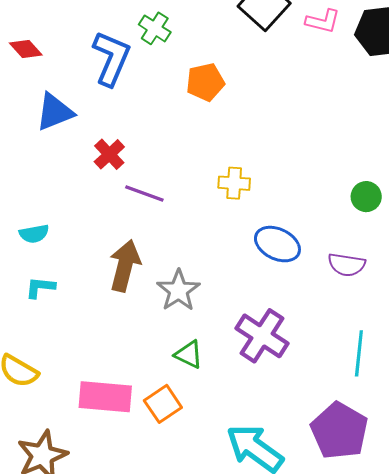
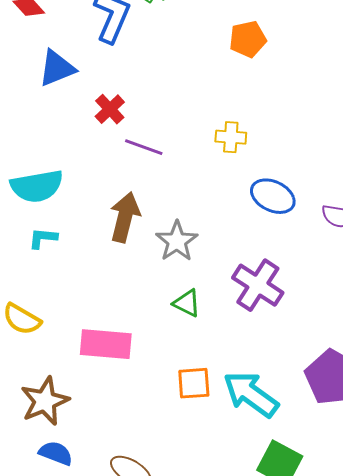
orange pentagon: (205, 82) -> (248, 39), moved
cyan semicircle: (34, 234) -> (37, 186), size x1.8
orange square: (163, 404) -> (194, 383), moved, turned 30

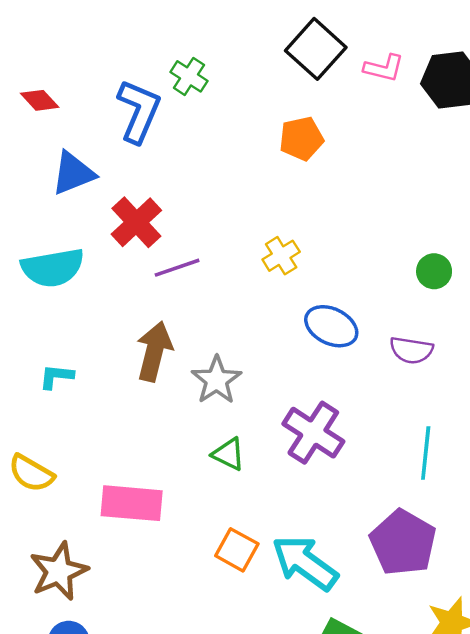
red cross: (110, 109) -> (136, 222), size x1.4
yellow cross: (231, 137) -> (281, 256), turned -36
purple line: (144, 147) -> (177, 268), turned -39
cyan semicircle: (37, 186) -> (53, 268), moved
orange square: (194, 383) -> (237, 550), turned 33

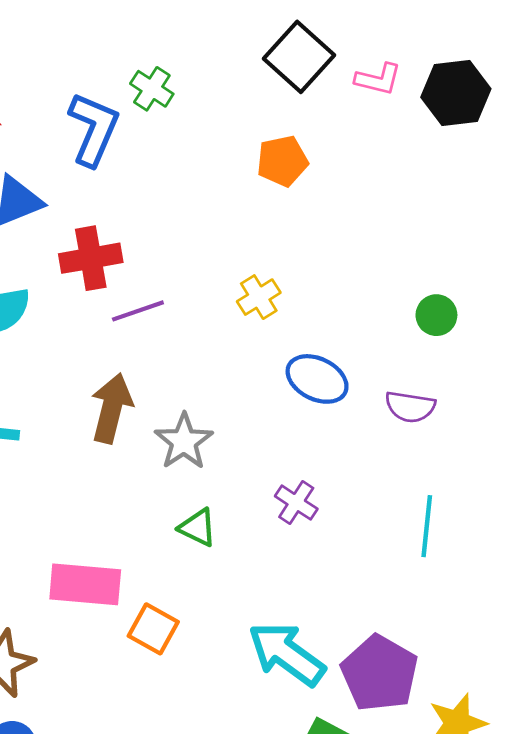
red cross: (136, 222) -> (91, 258), turned 33
purple cross: (313, 433) -> (296, 503), size x0.6
purple pentagon: (403, 543) -> (380, 673), moved
orange square: (237, 550) -> (153, 629), moved

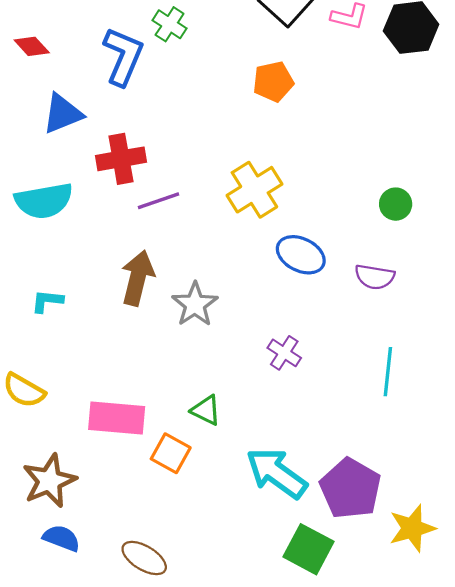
yellow cross: (259, 297) -> (254, 190), size x1.6
green triangle: (198, 528) -> (206, 410), moved

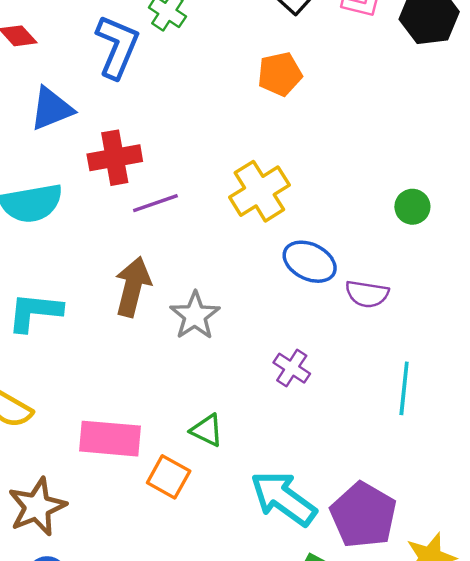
purple semicircle: (375, 277) -> (367, 294), moved
cyan L-shape: (47, 301) -> (35, 312), size x1.6

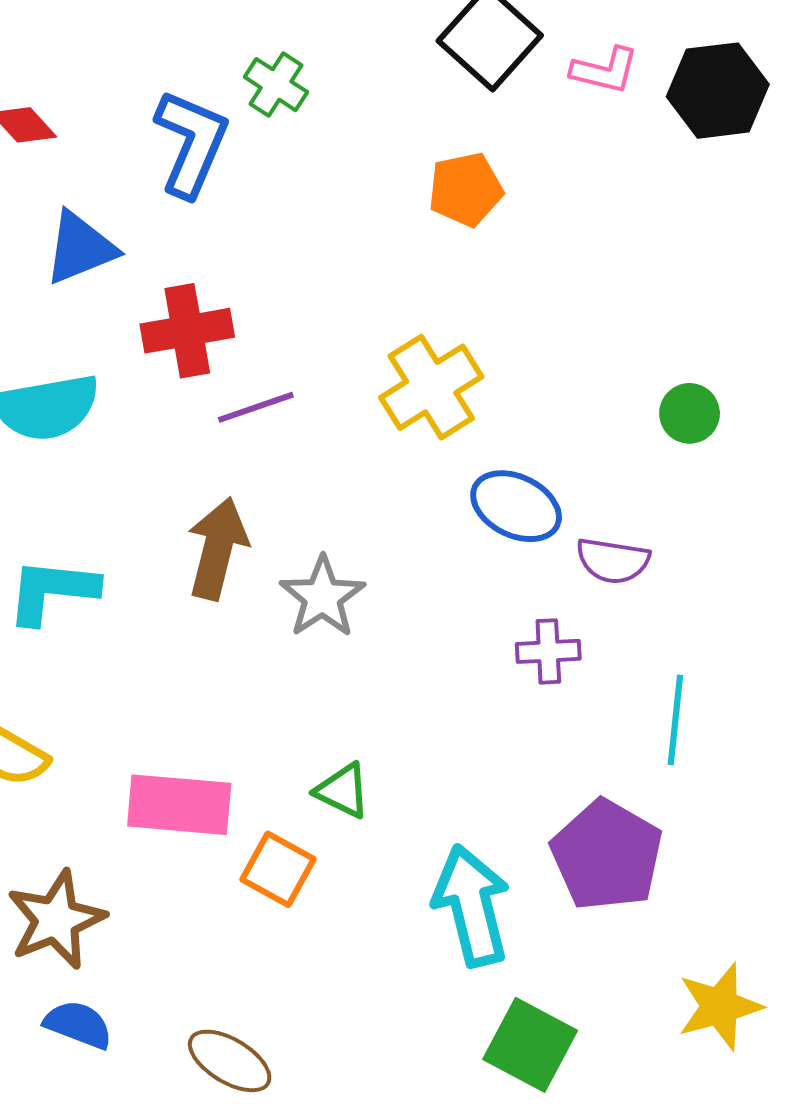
purple cross: (292, 368) -> (548, 651), moved, turned -36
cyan arrow: (283, 498) -> (472, 906), turned 40
purple pentagon: (363, 515) -> (607, 855), moved

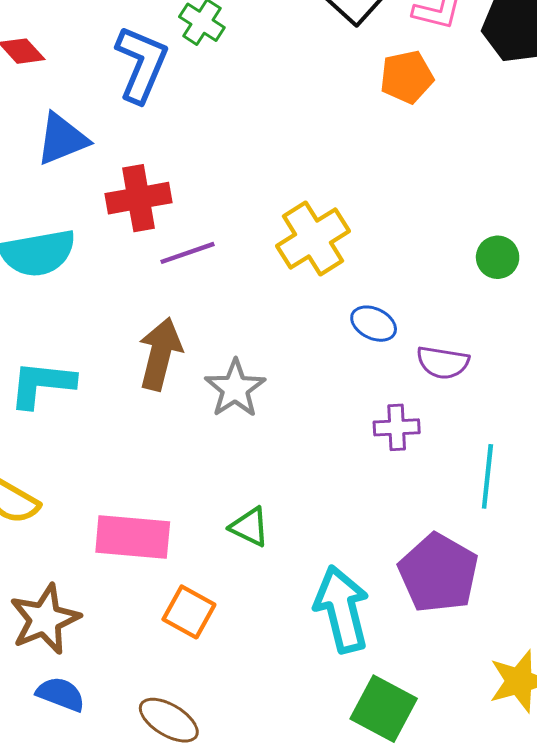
orange pentagon: (466, 189) -> (407, 77), moved
blue ellipse: (516, 506) -> (374, 324), size x0.7
orange square: (278, 869) -> (189, 612), moved

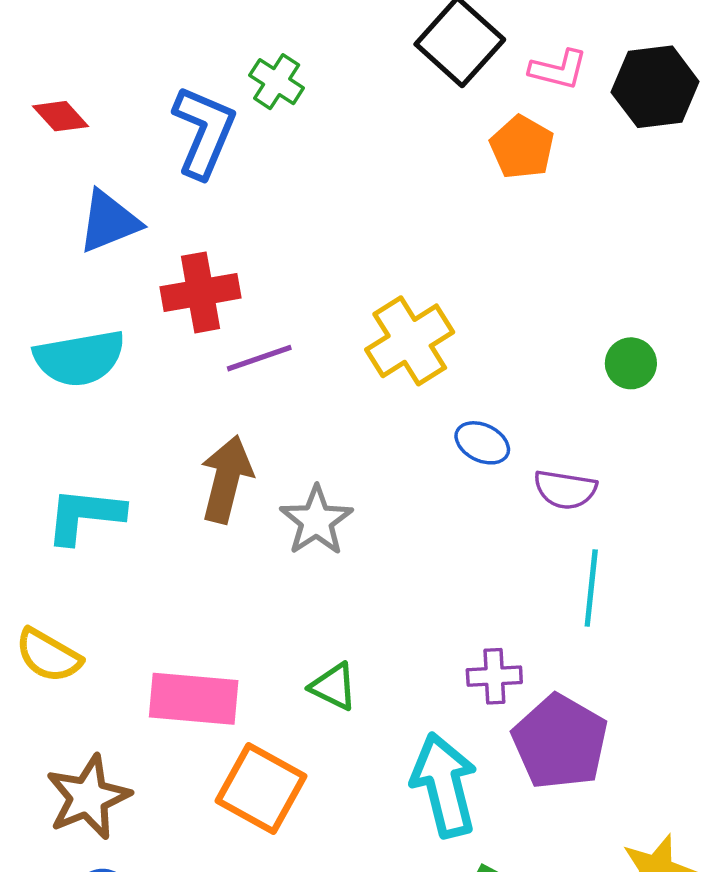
orange pentagon: (407, 77) -> (522, 147), turned -30
purple cross: (397, 427) -> (494, 676), moved
cyan line: (487, 476) -> (591, 588), moved
orange square: (189, 612) -> (261, 789), size x1.4

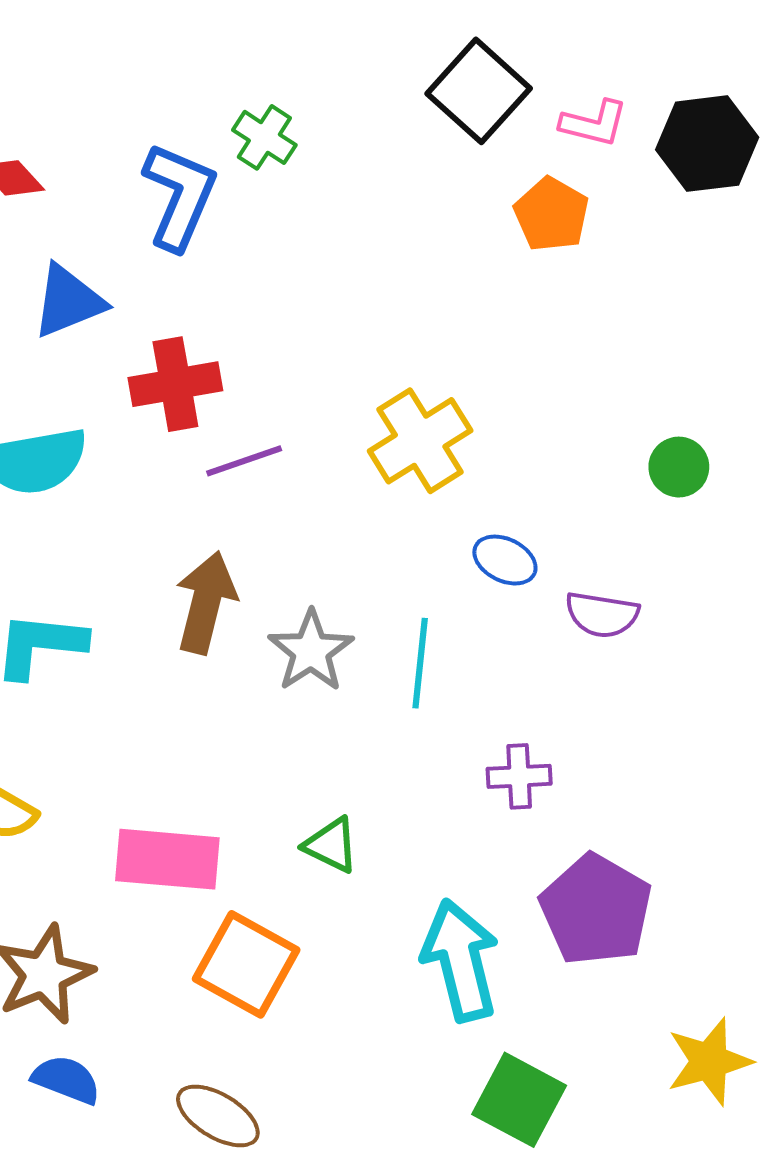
cyan line: (591, 588) -> (420, 663), moved
purple cross: (494, 676) -> (519, 776), moved

